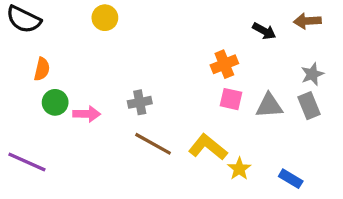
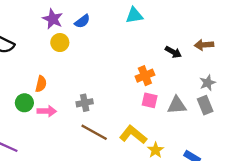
orange semicircle: (42, 69) -> (41, 84), moved

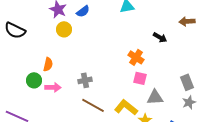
brown arrow: (204, 45) -> (187, 21), moved
orange cross: (145, 76) -> (136, 57), turned -35
gray star: (208, 83) -> (189, 102), moved
gray triangle: (177, 105) -> (155, 97), moved

